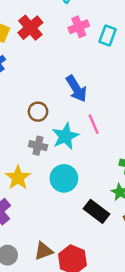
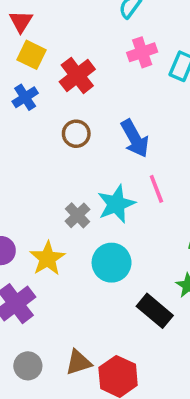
red cross: (30, 28) -> (77, 75), moved
brown circle: (38, 112) -> (76, 134), moved
gray cross: (38, 146) -> (77, 215), turned 30

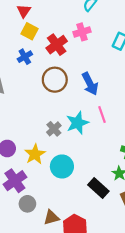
pink cross: (142, 52) -> (82, 32), moved
brown circle: (76, 134) -> (55, 80), size x1.5
cyan circle: (112, 263) -> (62, 166), moved
gray circle: (28, 366) -> (27, 204), moved

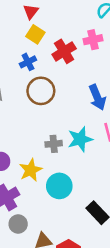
brown circle: (55, 80) -> (41, 91), moved
gray cross: (54, 129) -> (54, 144), turned 32

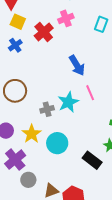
brown circle: (41, 91) -> (15, 91), moved

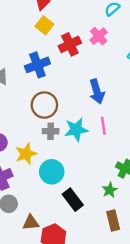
pink cross: (66, 18) -> (99, 36), turned -35
blue cross: (15, 45) -> (37, 65), moved, size x1.5
brown circle: (15, 91) -> (44, 105), moved
black rectangle: (92, 160) -> (73, 200), moved

